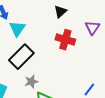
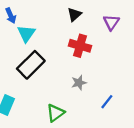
purple triangle: (92, 28) -> (111, 22), moved
gray star: (31, 82) -> (79, 83), moved

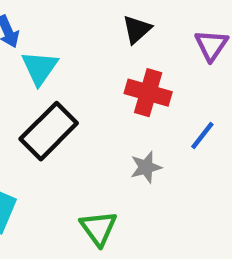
blue line: (107, 102) -> (202, 136), moved
green triangle: (55, 113) -> (98, 228), turned -30

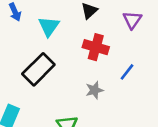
cyan triangle: (40, 68) -> (49, 26), moved

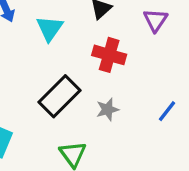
black rectangle: (38, 69) -> (60, 96), moved
blue line: (127, 72) -> (167, 111), moved

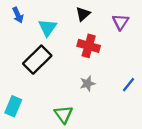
black rectangle: (60, 96) -> (37, 60), moved

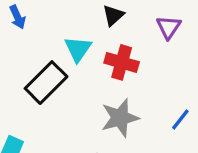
cyan triangle: (48, 28) -> (78, 49), moved
gray star: (87, 84) -> (120, 118), size x1.6

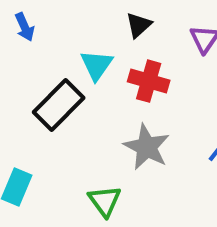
gray star: (120, 118) -> (147, 147), turned -30

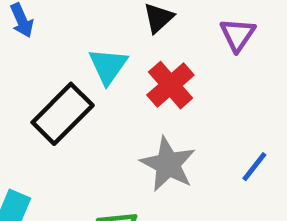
red cross: (149, 81) -> (170, 85), turned 33

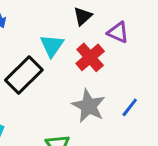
purple triangle: (238, 35) -> (118, 32), moved, turned -40
blue line: (254, 167) -> (130, 107), moved

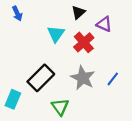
black rectangle: (24, 75) -> (41, 78), moved

